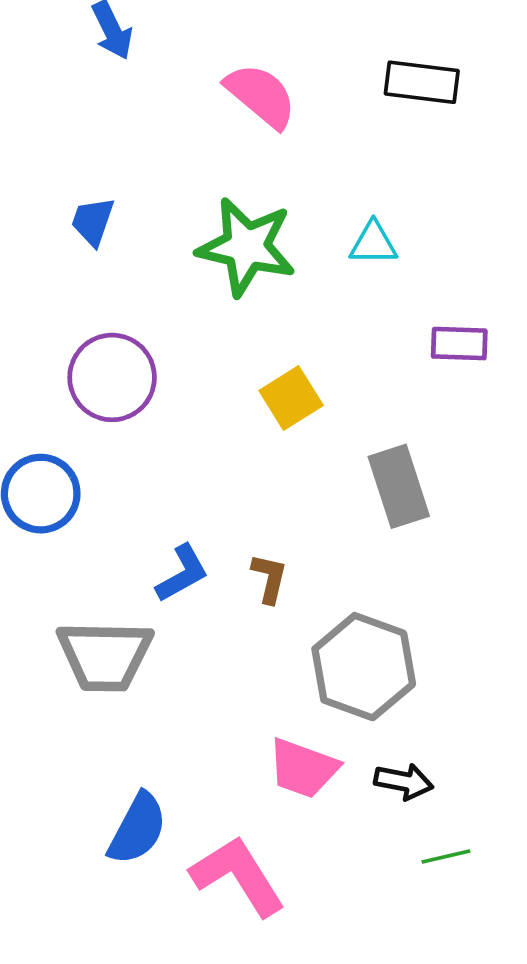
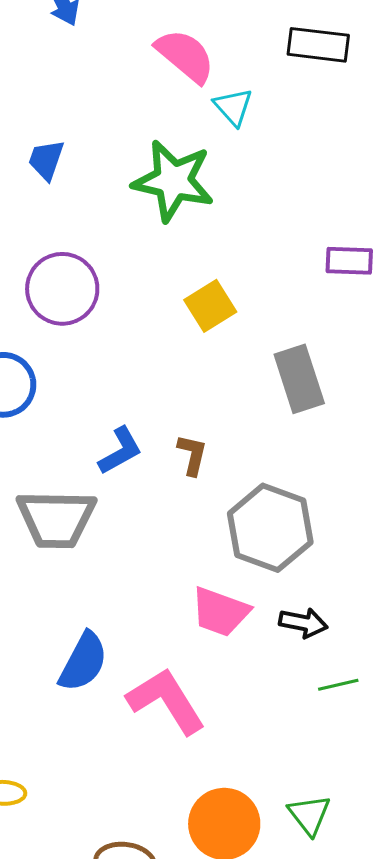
cyan triangle: (373, 243) -> (233, 107), moved, turned 48

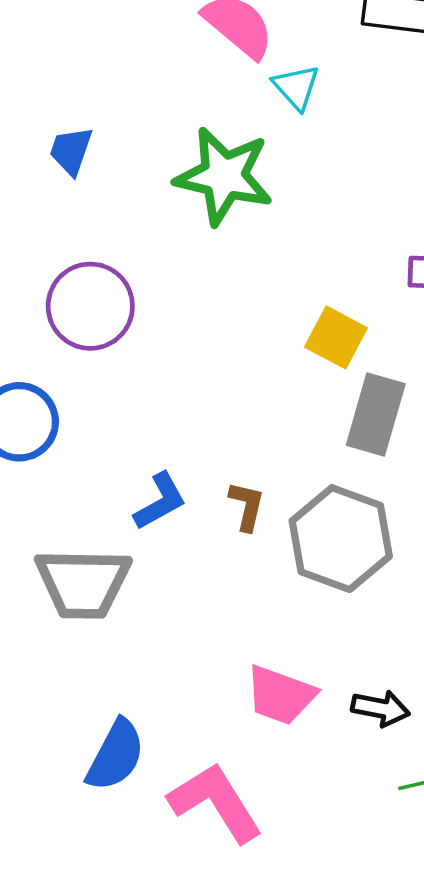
yellow square: (210, 306) -> (336, 337), moved, turned -30
gray rectangle: (299, 379) -> (376, 415), turned 34
gray hexagon: (270, 528) -> (341, 539), moved

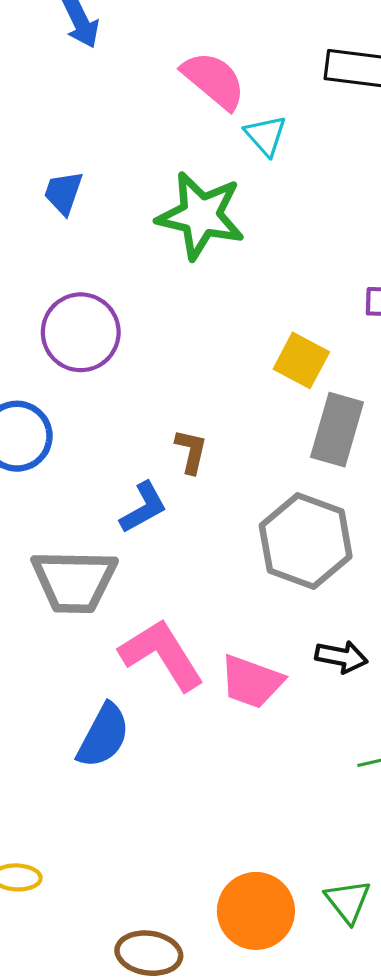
brown L-shape: (247, 506) -> (191, 451), moved
black arrow: (380, 708) -> (341, 657), moved
pink L-shape: (216, 802) -> (162, 655), moved

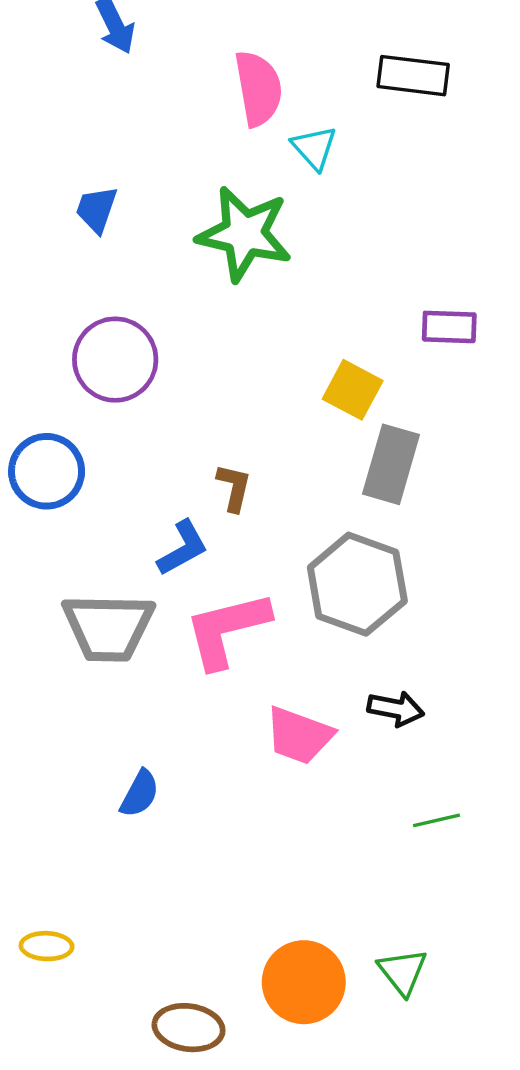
pink semicircle: (214, 80) -> (258, 88), turned 40
pink L-shape: (162, 655) -> (227, 630), moved, turned -72
blue semicircle: (103, 736) -> (140, 794), size x0.7

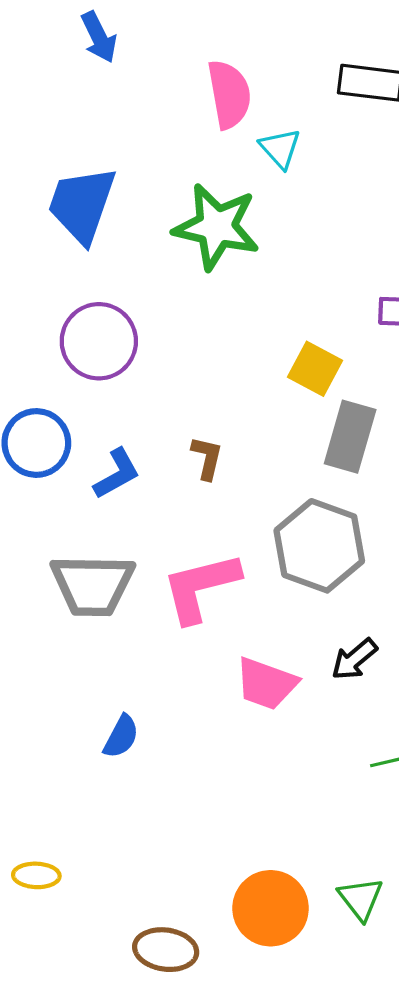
blue trapezoid: (97, 209) -> (82, 205), size x1.8
blue L-shape: (183, 548) -> (117, 474), moved
black arrow: (396, 709) -> (354, 659), turned 129

